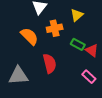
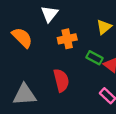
yellow triangle: (77, 15) -> (104, 27), moved
orange semicircle: (29, 36) -> (22, 38), moved

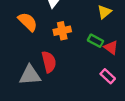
orange cross: (67, 39) -> (62, 31), moved
red semicircle: (61, 80) -> (49, 62), moved

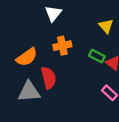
yellow triangle: (104, 12) -> (106, 26), turned -32
orange semicircle: (28, 22) -> (27, 57), moved, turned 100

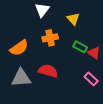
yellow triangle: (106, 26) -> (73, 19), moved
red semicircle: (49, 78) -> (48, 71), moved, turned -60

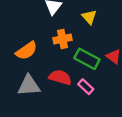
green rectangle: (80, 47) -> (87, 59), moved, size x1.5
pink rectangle: (91, 79) -> (86, 87), moved

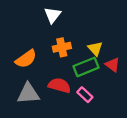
yellow triangle: (89, 17) -> (95, 49), moved
green rectangle: (87, 59) -> (86, 67), turned -50

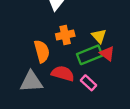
orange semicircle: (26, 59) -> (42, 51), moved, turned -70
red triangle: (113, 65) -> (107, 54), moved

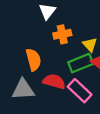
orange cross: (65, 35) -> (62, 34), moved
pink rectangle: (88, 83) -> (80, 91), size x1.5

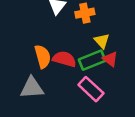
orange cross: (62, 34) -> (85, 13), moved
red semicircle: (54, 81) -> (64, 59), moved

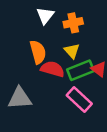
yellow triangle: (102, 41) -> (72, 51), moved
orange semicircle: (43, 57) -> (38, 52), moved

